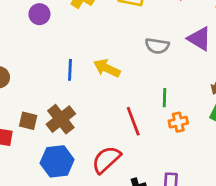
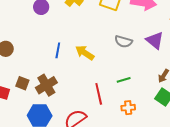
green line: (164, 98) -> (124, 80), turned 64
orange cross: (178, 122) -> (128, 108), moved

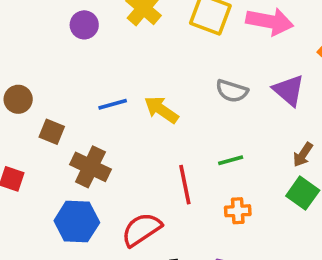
blue line: (58, 50) -> (113, 104), turned 63
brown square: (22, 83) -> (52, 132), moved
brown cross: (46, 85) -> (90, 167), turned -35

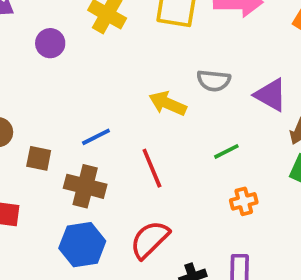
purple triangle: (289, 90) -> (271, 95), moved
blue line: (113, 104) -> (96, 137), moved
yellow arrow: (161, 110) -> (168, 103), moved
red line: (185, 185) -> (152, 168), moved

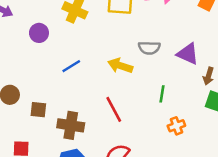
blue line: (96, 137) -> (71, 66), moved
green line: (226, 151) -> (162, 94), turned -49

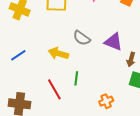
gray semicircle: (149, 48) -> (82, 38), turned 36
green line: (162, 94) -> (76, 78), moved

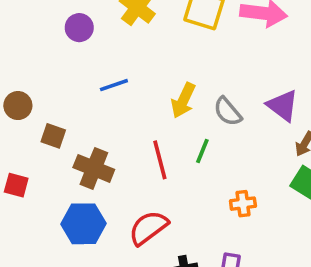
gray semicircle: (82, 38) -> (228, 112), moved
yellow arrow: (58, 53) -> (183, 100), turned -96

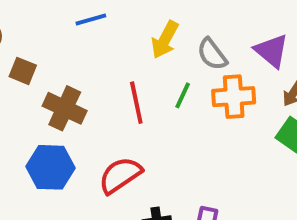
orange cross: (243, 204) -> (234, 97), moved, size x1.5

